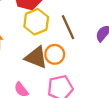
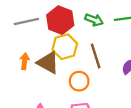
brown triangle: (36, 57) -> (48, 63), moved

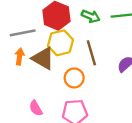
gray line: (26, 22) -> (23, 33), moved

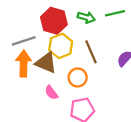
orange arrow: (19, 57) -> (24, 64), size x1.6
pink semicircle: (36, 108) -> (51, 93), moved

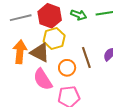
gray line: (24, 41) -> (21, 18), moved
brown line: (91, 52) -> (86, 57), moved
pink semicircle: (51, 93) -> (43, 79), size x1.6

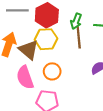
green arrow: (79, 15) -> (76, 21), turned 77
brown line: (86, 57) -> (79, 37), moved

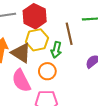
green arrow: (76, 21) -> (56, 50), moved

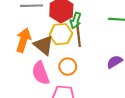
brown line: (69, 34) -> (79, 36), moved
green arrow: (56, 50) -> (76, 20), moved

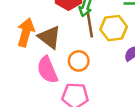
yellow hexagon: (61, 34) -> (114, 28), moved

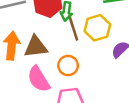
brown triangle: (50, 37) -> (36, 47), turned -35

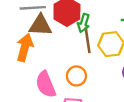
brown triangle: (36, 47) -> (40, 25), moved

